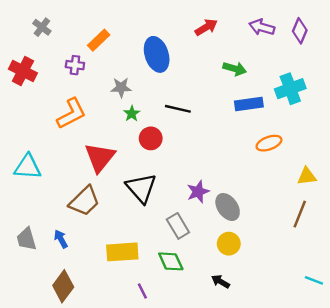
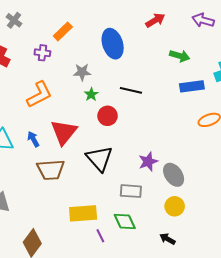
brown trapezoid: (84, 201) -> (51, 170), turned 40
gray rectangle: (178, 226) -> (131, 191), turned -55
blue arrow: (61, 239) -> (33, 139), moved
purple line: (142, 291) -> (100, 236), moved

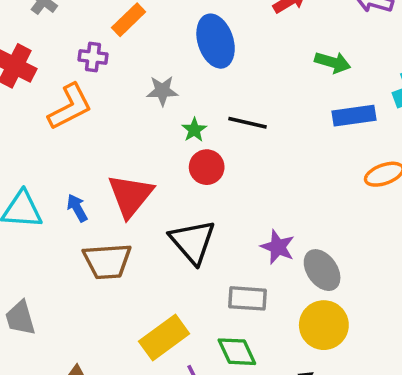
orange L-shape: (39, 94) -> (70, 107), moved
green star: (91, 94) -> (194, 130), moved
purple star: (148, 162) -> (278, 247), turned -30
yellow circle: (175, 206) -> (324, 325), size x1.4
yellow rectangle: (83, 213) -> (164, 338), turned -32

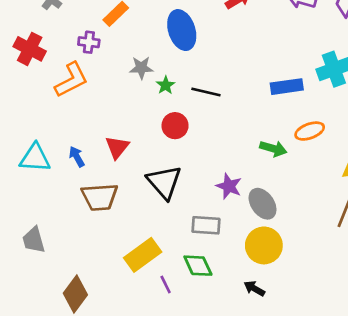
green arrow: (333, 62) -> (273, 149), moved
green star: (194, 130) -> (166, 85), moved
red triangle: (130, 195) -> (117, 147), size x0.7

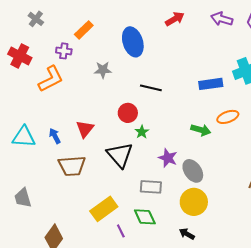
green star: (166, 85) -> (142, 132), moved

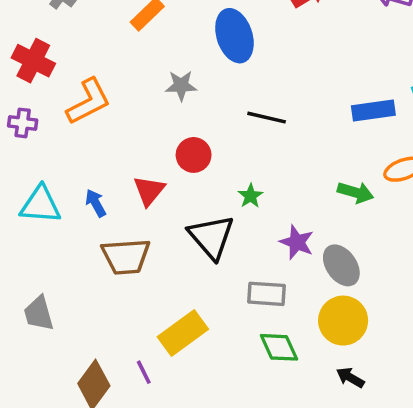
purple cross: (64, 51) -> (23, 123), moved
red circle: (128, 113) -> (194, 155), moved
green diamond: (145, 217) -> (279, 347), moved
purple line: (121, 231) -> (144, 372), moved
black arrow: (187, 234) -> (350, 378), moved

